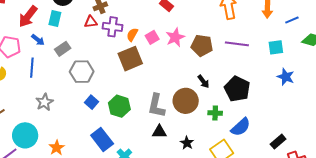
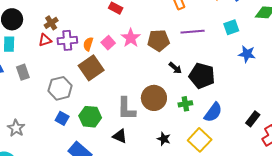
gray rectangle: (63, 49) -> (23, 72), turned -63
gray hexagon: (82, 72) -> (60, 88), moved
black arrow: (203, 82) -> (175, 68), moved
black triangle: (159, 132) -> (120, 136), moved, turned 35

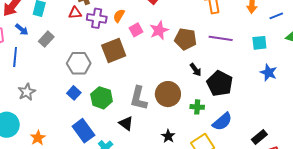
orange semicircle: (88, 44) -> (119, 16), moved
gray rectangle: (23, 72) -> (46, 39), turned 49

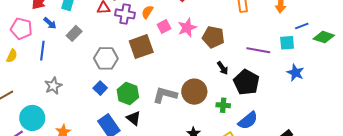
blue line: (276, 16) -> (302, 26), moved
purple line: (221, 38) -> (258, 50), moved
gray L-shape: (139, 98) -> (165, 95), turned 90
black triangle: (126, 123) -> (134, 118), moved

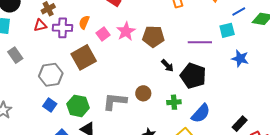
gray rectangle: (74, 33) -> (15, 55), turned -70
brown circle: (194, 92) -> (143, 93), size x0.6

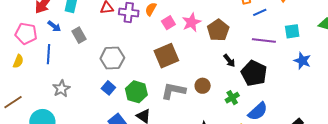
blue line: (239, 11) -> (260, 12), moved
brown pentagon: (153, 37) -> (218, 30), turned 30
brown square: (84, 57) -> (166, 56), moved
green cross: (174, 102) -> (232, 98), turned -32

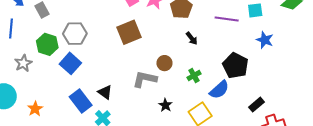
black pentagon: (254, 73) -> (235, 66), moved
blue square: (108, 88) -> (70, 63), size x1.5
gray L-shape: (173, 91) -> (145, 79), moved
green hexagon: (136, 92) -> (47, 44), moved

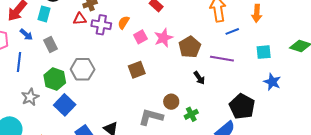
purple line: (227, 19) -> (222, 59), moved
brown square: (129, 32) -> (137, 70), size x0.7
blue square: (70, 63) -> (65, 105), moved
green cross: (194, 76) -> (191, 114), moved

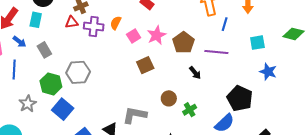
blue line: (232, 31) -> (225, 24), turned -48
brown square: (137, 70) -> (145, 65), moved
gray L-shape: (151, 117) -> (135, 115), moved

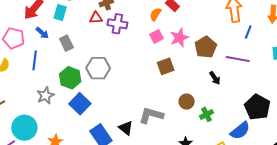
orange semicircle: (116, 23) -> (155, 14), moved

